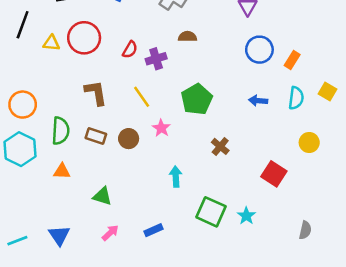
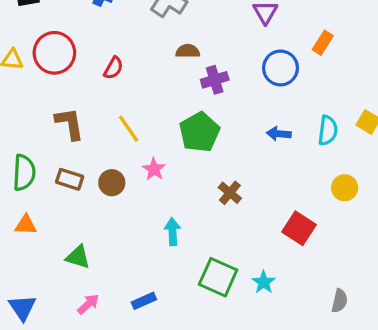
purple cross: (156, 59) -> (215, 80), moved
orange rectangle: (292, 60) -> (323, 43), moved

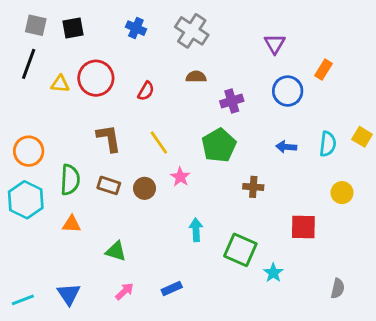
brown semicircle: (188, 51) -> (196, 77), moved
brown cross: (230, 193) -> (253, 187), moved, turned -36
red square: (299, 228) -> (303, 227), turned -32
green square: (218, 277) -> (240, 250), moved

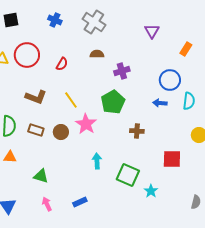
blue circle: (288, 91) -> (170, 80), moved
brown L-shape: (109, 138) -> (36, 97), turned 120
pink star: (180, 177) -> (86, 124), size x1.5
pink arrow: (124, 291) -> (47, 204), turned -72

